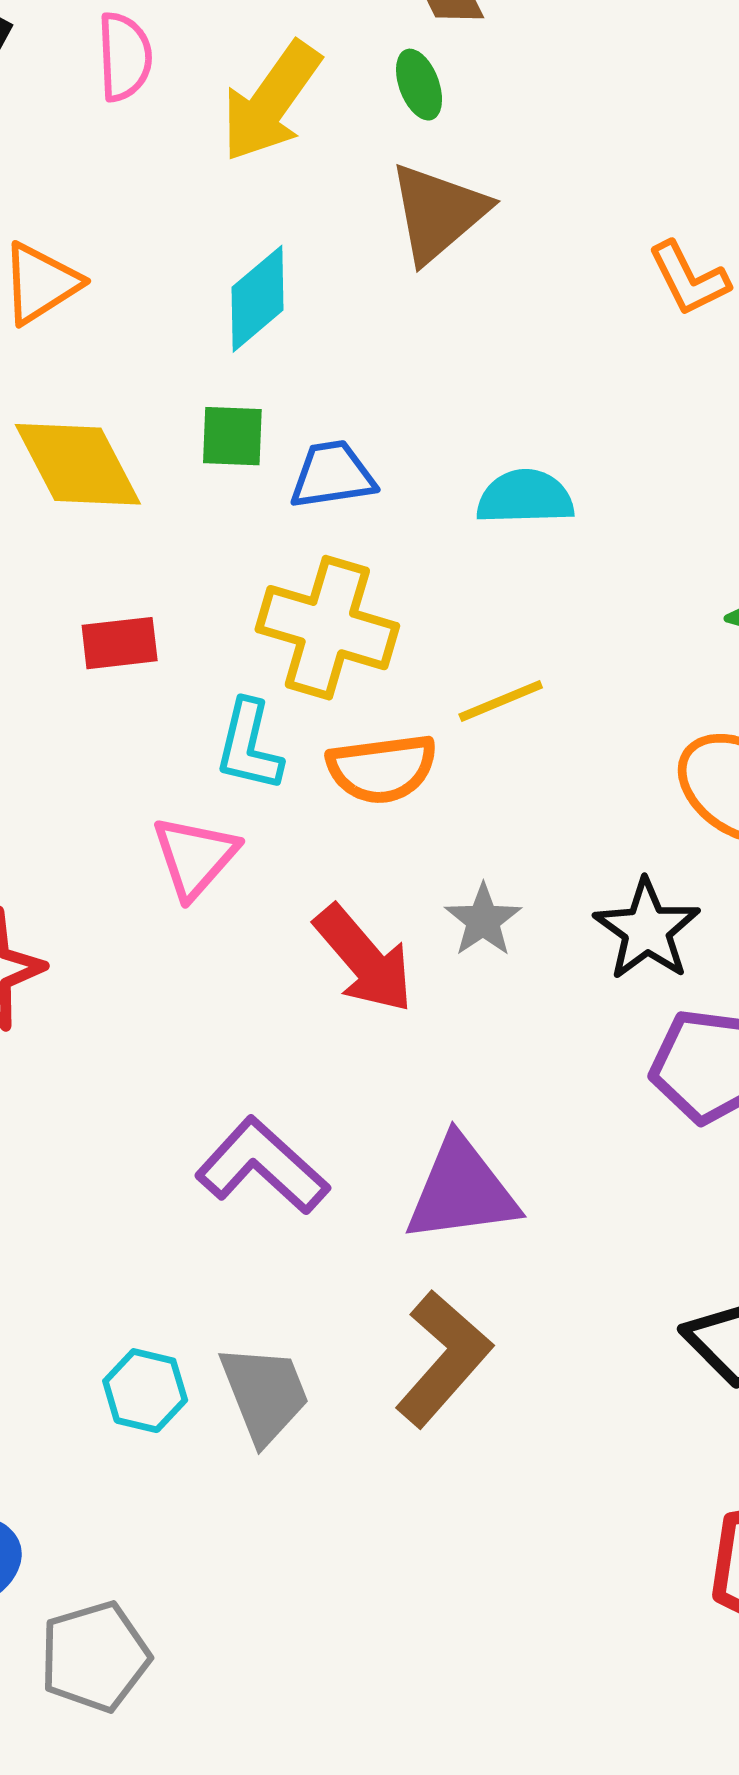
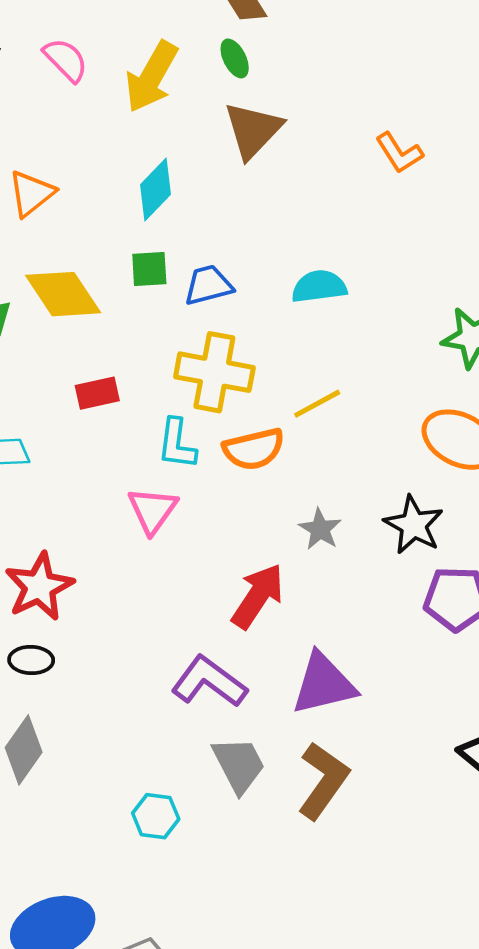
pink semicircle: (124, 57) -> (66, 60), turned -36
red arrow: (364, 959) -> (258, 596), moved, turned -100
gray trapezoid: (265, 1394) -> (239, 765), moved

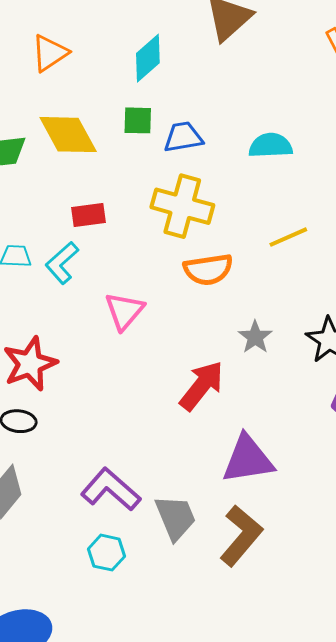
yellow line: (317, 404) -> (288, 237), moved
cyan L-shape: (177, 444) -> (62, 263), moved, turned 36
purple L-shape: (209, 682) -> (111, 489), moved

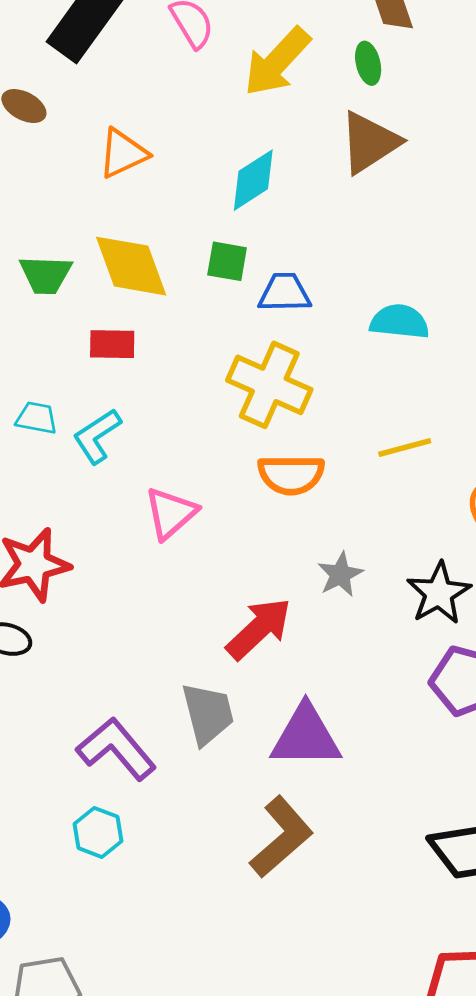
red rectangle: (89, 215) -> (112, 344), moved
gray trapezoid: (176, 518) -> (208, 714), moved

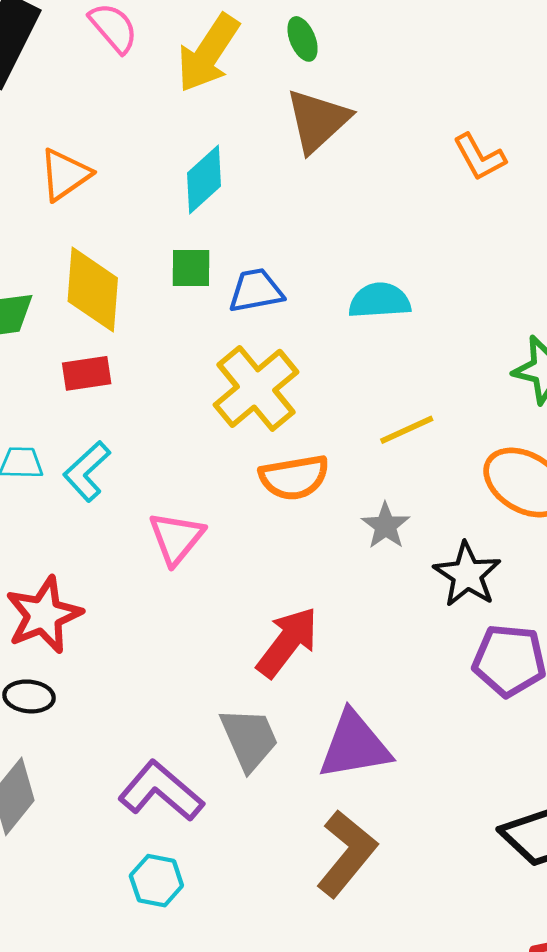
yellow diamond: (131, 266) -> (93, 290), turned 34
yellow cross: (269, 385) -> (256, 388), turned 36
gray star: (340, 575) -> (386, 526), moved

